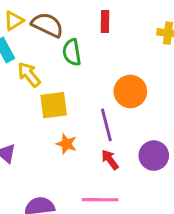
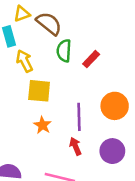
red rectangle: (105, 21) -> (91, 59), moved, turned 30
orange circle: (130, 92) -> (115, 106), moved

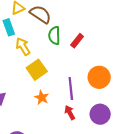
yellow square: (39, 91) -> (37, 70), turned -36

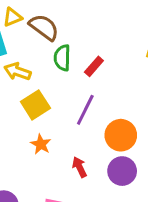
yellow arrow: (23, 46) -> (17, 71), turned -42
orange circle: (99, 77) -> (121, 135), moved
purple line: (71, 88) -> (85, 110), moved, turned 30

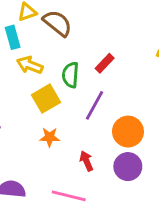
green semicircle: (62, 58) -> (70, 75), moved
orange star: (41, 144) -> (50, 137), turned -30

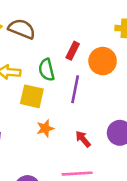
yellow square: (46, 99) -> (32, 96), turned -30
orange circle: (128, 132) -> (103, 61), moved

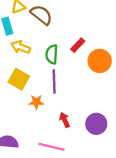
purple line: (75, 89) -> (54, 81), moved, turned -30
yellow square: (32, 96) -> (19, 79), moved

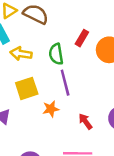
yellow square: (19, 79) -> (27, 88), turned -35

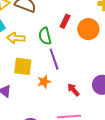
yellow square: (27, 88) -> (23, 66), turned 30

